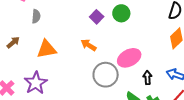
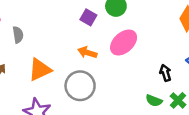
pink ellipse: (129, 58) -> (124, 43), moved
gray circle: (106, 75) -> (80, 86), moved

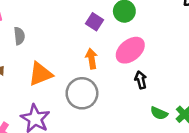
orange arrow: (87, 52) -> (91, 59), turned 60
black arrow: (165, 73) -> (141, 80), moved

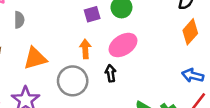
purple square: (95, 22) -> (92, 14), turned 35
black arrow: (141, 80) -> (111, 73), moved

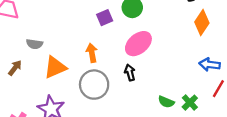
gray semicircle: (19, 20) -> (35, 44), moved, turned 105
orange arrow: (85, 49) -> (92, 53), moved

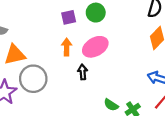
orange arrow: (92, 53) -> (67, 47), moved
gray circle: (94, 85) -> (33, 79), moved

